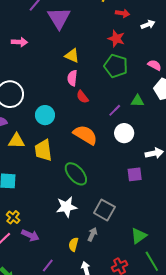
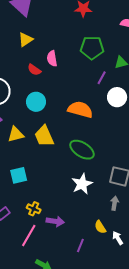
yellow triangle: (72, 56) -> (26, 40), moved, turned -42
green pentagon: (116, 66) -> (92, 48), moved
red semicircle: (82, 97) -> (34, 70), moved
yellow semicircle: (73, 244) -> (100, 227), moved, turned -32

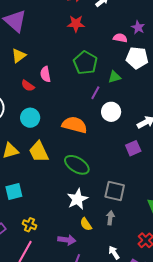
green pentagon: (92, 48) -> (85, 63), turned 30
purple arrow: (55, 221) -> (67, 240), moved
yellow semicircle: (100, 227) -> (86, 224), moved

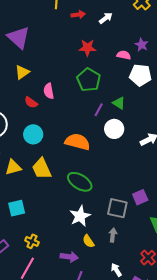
red star: (76, 24) -> (87, 48), moved
green triangle: (114, 77) -> (119, 103), moved, turned 48
purple square: (133, 148) -> (140, 197), moved

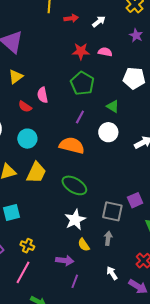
purple star: (142, 45) -> (136, 35), moved
pink semicircle: (124, 55) -> (105, 52), moved
purple line: (99, 110) -> (80, 117), moved
yellow trapezoid: (42, 169) -> (36, 173), turned -130

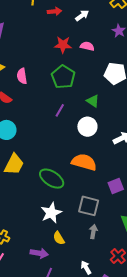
pink semicircle: (42, 95) -> (22, 76), moved
orange semicircle: (72, 145) -> (84, 162), moved
purple square: (135, 200) -> (116, 186), moved
gray arrow: (108, 238) -> (93, 232), moved

